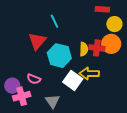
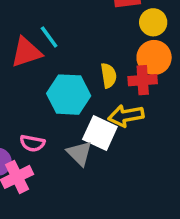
red triangle: (37, 41) -> (26, 52), moved, turned 42
red cross: (97, 48) -> (143, 80), moved
gray triangle: (52, 101) -> (79, 153), moved

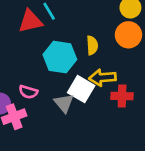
red cross: (143, 80) -> (122, 96), moved

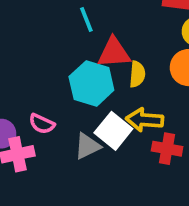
red triangle: (30, 21) -> (114, 53), moved
gray triangle: (64, 103) -> (87, 146), turned 35

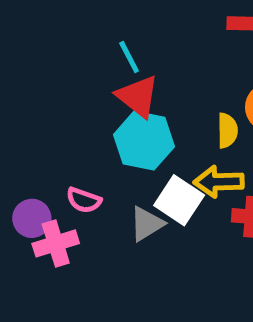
red triangle: (114, 53) -> (138, 96), moved, turned 48
yellow semicircle: (137, 74) -> (227, 131), moved

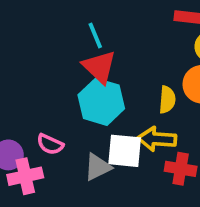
white square: (179, 200) -> (125, 151), turned -33

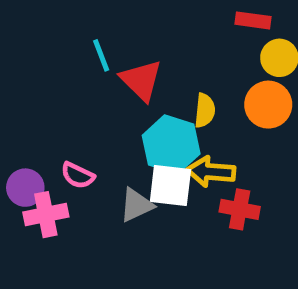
cyan line: (95, 35) -> (101, 55), moved
yellow semicircle: (167, 100) -> (205, 110), moved
cyan hexagon: (101, 102) -> (171, 145), moved

